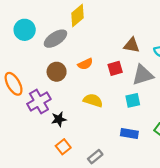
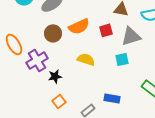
orange semicircle: (85, 64) -> (79, 26), size x1.5
blue rectangle: (129, 133) -> (112, 98), moved

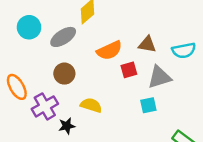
orange semicircle: (79, 26) -> (109, 50), moved
yellow semicircle: (86, 59) -> (91, 105), moved

